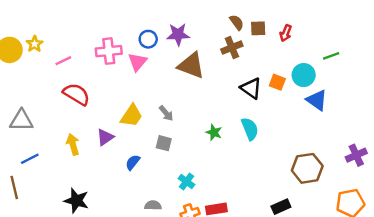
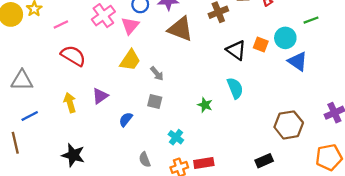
pink cross: (109, 51) -> (103, 16), turned -30
yellow trapezoid: (131, 116) -> (130, 60), moved
green star: (214, 132) -> (205, 105), moved
gray semicircle: (153, 205) -> (145, 160), turned -112

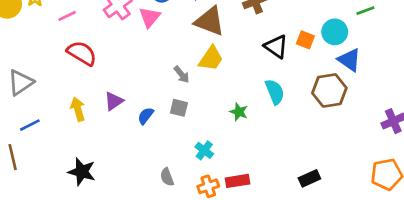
yellow trapezoid: (130, 60) -> (211, 59), moved
gray triangle: (22, 80) -> (21, 82), turned -35
blue semicircle: (126, 119) -> (146, 116), moved
brown hexagon: (289, 125) -> (329, 90), moved

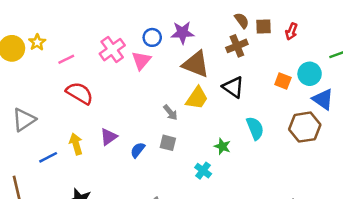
black triangle: (276, 47) -> (233, 87), moved
blue line: (30, 125) -> (48, 157), moved
cyan cross: (204, 150) -> (203, 171), moved

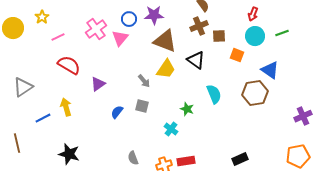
brown square: (264, 27) -> (219, 36), moved
red arrow: (291, 31) -> (253, 14), moved
yellow star: (37, 42) -> (42, 17), moved
cyan circle: (310, 74) -> (255, 36), moved
purple triangle: (109, 137) -> (98, 84), moved

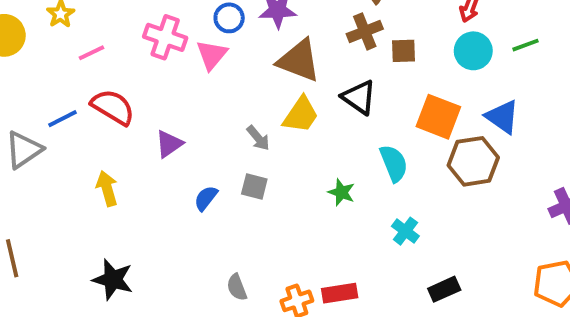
pink cross: (96, 29) -> (165, 37), turned -35
orange square: (237, 55) -> (438, 117), moved, size x1.6
blue line: (43, 118) -> (62, 119), moved
cyan cross: (171, 129) -> (405, 231), moved

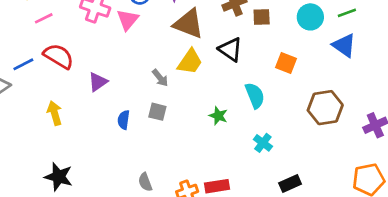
orange square: (438, 117) -> (286, 63), size x0.7
blue triangle: (502, 117) -> (344, 45), moved
brown hexagon: (473, 161) -> (325, 108), moved
blue semicircle: (206, 198) -> (124, 120), turned -30

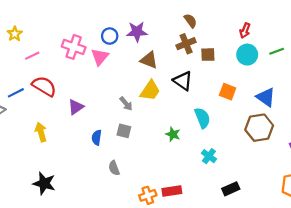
brown triangle: (189, 24) -> (149, 60), size x0.7
blue triangle: (344, 45) -> (266, 97), moved
gray semicircle: (145, 182) -> (114, 168), moved

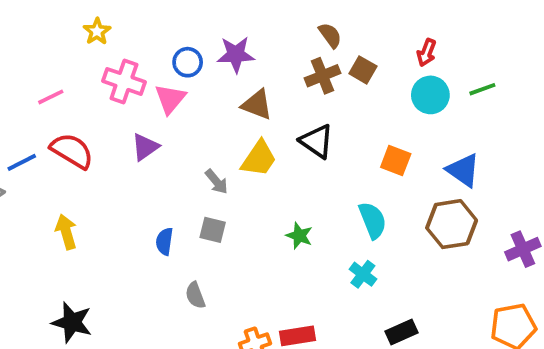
yellow star: (15, 34) -> (97, 31), moved
brown square: (208, 55) -> (363, 70), moved, turned 32
purple triangle: (76, 107) -> (145, 147), moved
cyan semicircle: (202, 118) -> (373, 220), moved

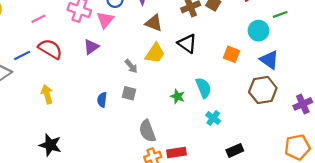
cyan circle: (430, 95) -> (259, 31), moved
cyan semicircle: (373, 220) -> (203, 88), moved
gray semicircle: (195, 295) -> (147, 131), moved, size x1.5

